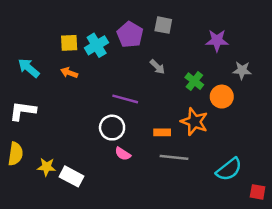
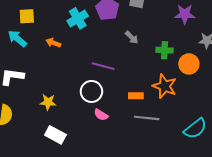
yellow square: (69, 43) -> (27, 16), moved
green cross: (194, 81) -> (165, 50), turned -35
yellow star: (46, 167) -> (48, 102), moved

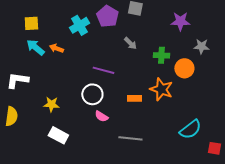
cyan arrow: (17, 39) -> (35, 47), moved
gray line: (147, 118) -> (130, 138), moved

